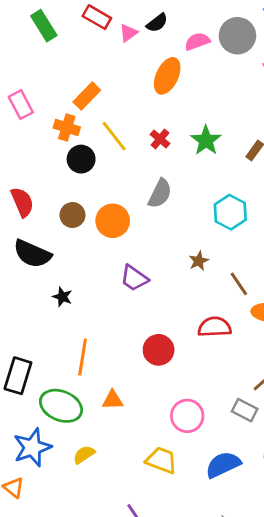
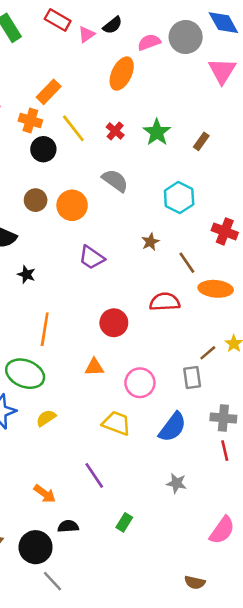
gray semicircle: (160, 194) -> (115, 181), turned -80
orange triangle: (113, 400) -> (94, 367), moved
gray rectangle: (245, 410) -> (192, 378), turned 55
blue semicircle: (223, 465) -> (173, 427), turned 152

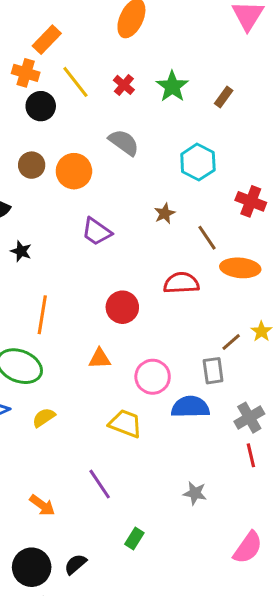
gray cross: (223, 418) -> (249, 418), turned -35
blue semicircle: (173, 427) -> (190, 407), moved, turned -128
black semicircle: (68, 526) -> (75, 564), moved, turned -36

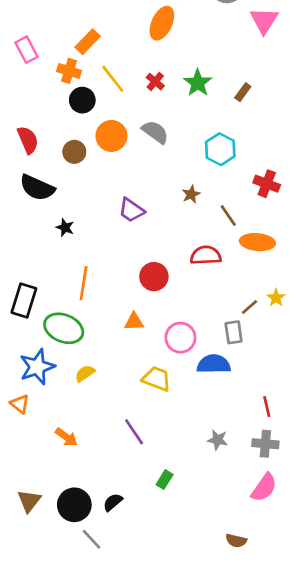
orange circle: (74, 171) -> (111, 136), moved
gray cross: (249, 418) -> (265, 444), moved, turned 35
orange arrow: (42, 505) -> (66, 437), moved

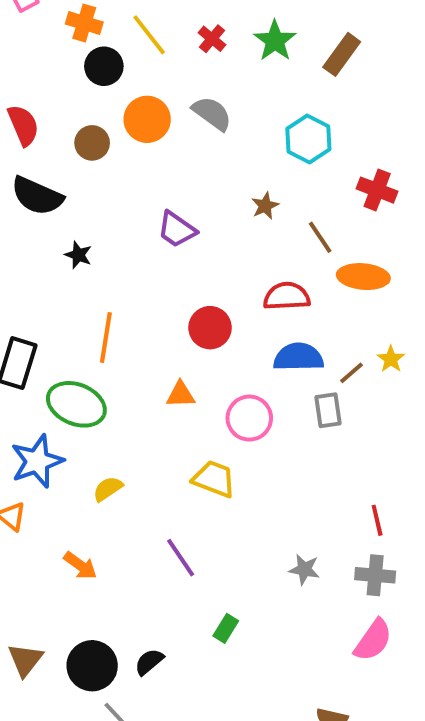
brown rectangle: (243, 92) -> (342, 54), size x1.5
blue semicircle: (214, 364) -> (298, 357), moved
yellow semicircle: (85, 373) -> (108, 489), moved

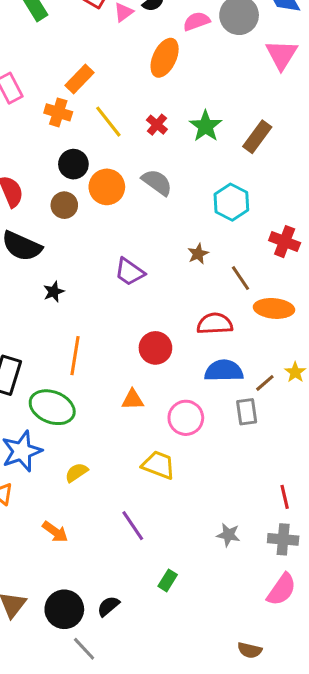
black circle: (104, 66) -> (73, 164), moved
black star: (78, 255) -> (54, 292), turned 30

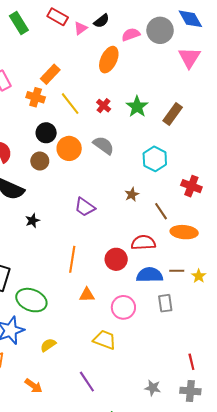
red circle: (155, 348) -> (116, 259), moved
orange line: (75, 356) -> (72, 259), moved
brown line: (265, 383) -> (177, 271), moved, turned 40

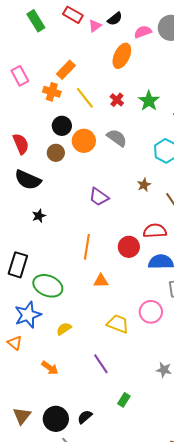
black star: (32, 221) -> (39, 216), moved
pink circle: (123, 307) -> (151, 312), moved

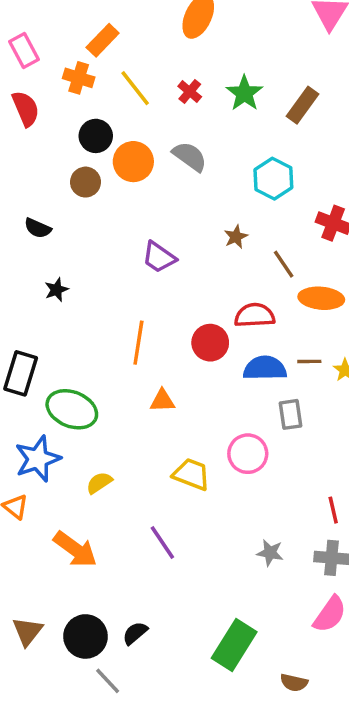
red semicircle: (21, 144) -> (26, 109), moved
black semicircle: (28, 180) -> (38, 228), size x0.6
orange arrow: (50, 368) -> (75, 549), size x1.5
green rectangle: (124, 400) -> (234, 645), moved, size x2.0

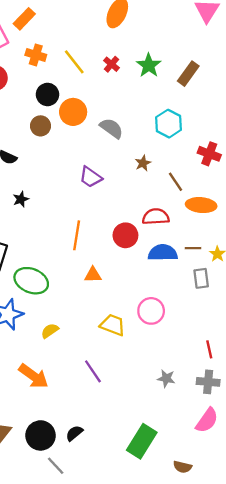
orange rectangle: (103, 40) -> (24, 19), moved
gray semicircle: (190, 156) -> (111, 128), moved
gray rectangle: (290, 414) -> (201, 278), moved

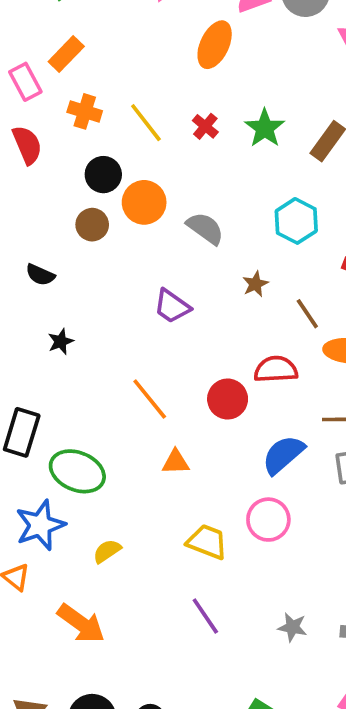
orange line: (77, 235) -> (150, 399), turned -48
blue semicircle: (163, 253) -> (283, 455), moved, turned -40
purple line: (93, 371) -> (205, 616), moved

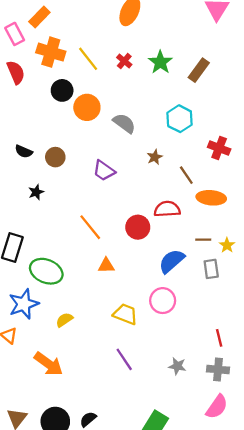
orange cross: (85, 111) -> (51, 52), size x1.4
brown circle: (92, 225) -> (55, 157), moved

